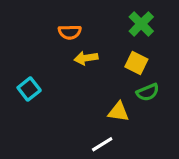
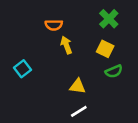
yellow arrow: (86, 58) -> (66, 45), turned 78
yellow triangle: (118, 112) -> (78, 86), moved

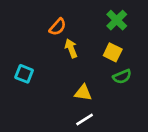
orange semicircle: (54, 25) -> (58, 27), turned -48
cyan square: (23, 69) -> (24, 74), turned -30

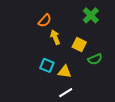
yellow square: (113, 52) -> (79, 45), moved
cyan square: (24, 74) -> (47, 65), moved

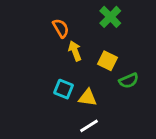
green cross: (91, 15) -> (110, 17), moved
orange semicircle: (45, 21) -> (61, 28), turned -72

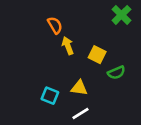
green cross: (110, 17) -> (121, 15), moved
cyan square: (64, 89) -> (50, 96), moved

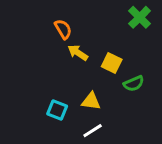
yellow arrow: (68, 46) -> (78, 53), turned -36

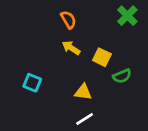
orange semicircle: (63, 29) -> (68, 20), moved
cyan square: (57, 110) -> (32, 83), moved

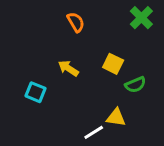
yellow arrow: (71, 48) -> (68, 68), moved
yellow triangle: (83, 92) -> (116, 117), moved

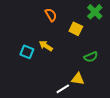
yellow square: (113, 64) -> (76, 29), moved
cyan square: (36, 92) -> (27, 52), moved

